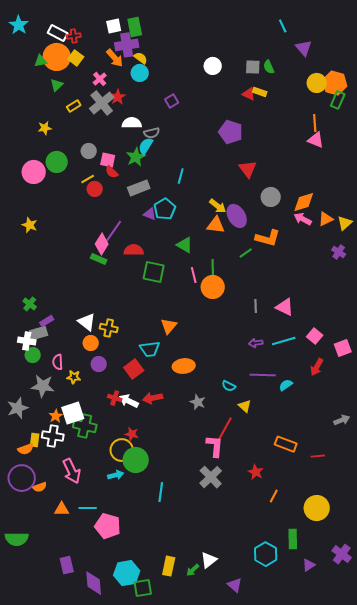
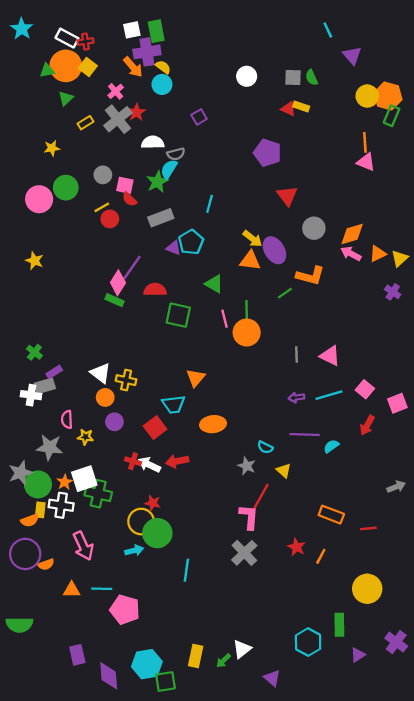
green circle: (33, 355) -> (38, 484), moved, size x1.5
gray star: (198, 402) -> (247, 466), moved
orange line: (274, 496) -> (321, 556), moved

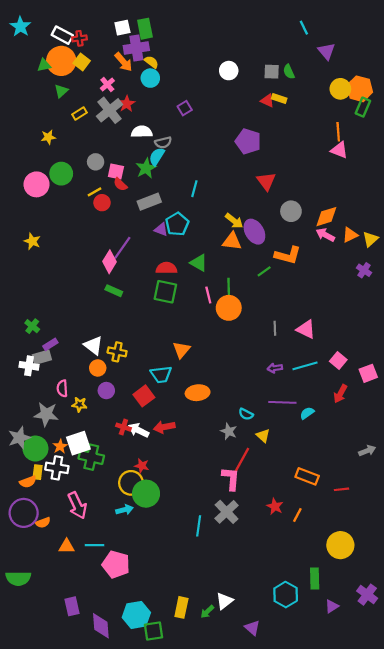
red semicircle: (155, 290) -> (166, 268), moved
green rectangle: (114, 300) -> (114, 291), moved
cyan line: (186, 570) -> (199, 526), moved

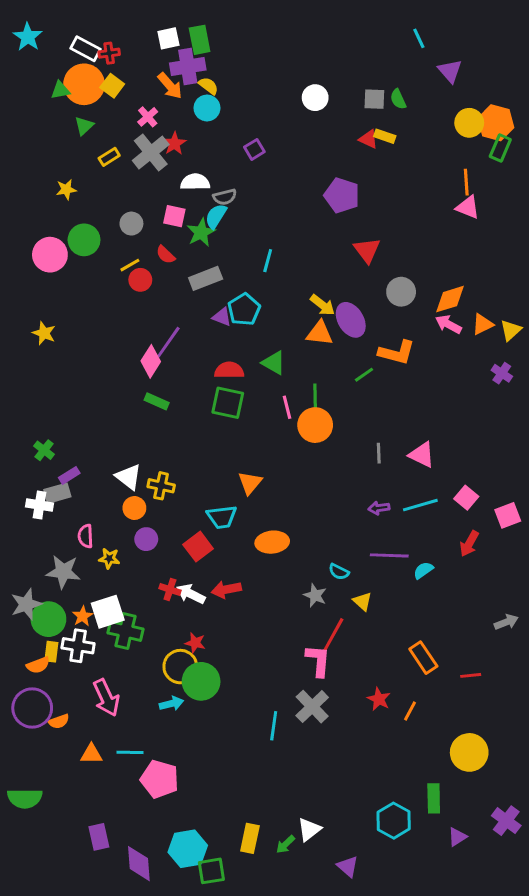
pink square: (116, 171) -> (174, 216), moved
orange rectangle: (307, 476) -> (423, 658), turned 35

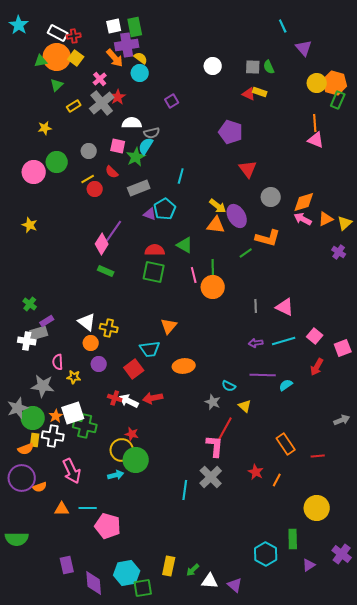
white triangle: (309, 829) -> (210, 581), moved, turned 42

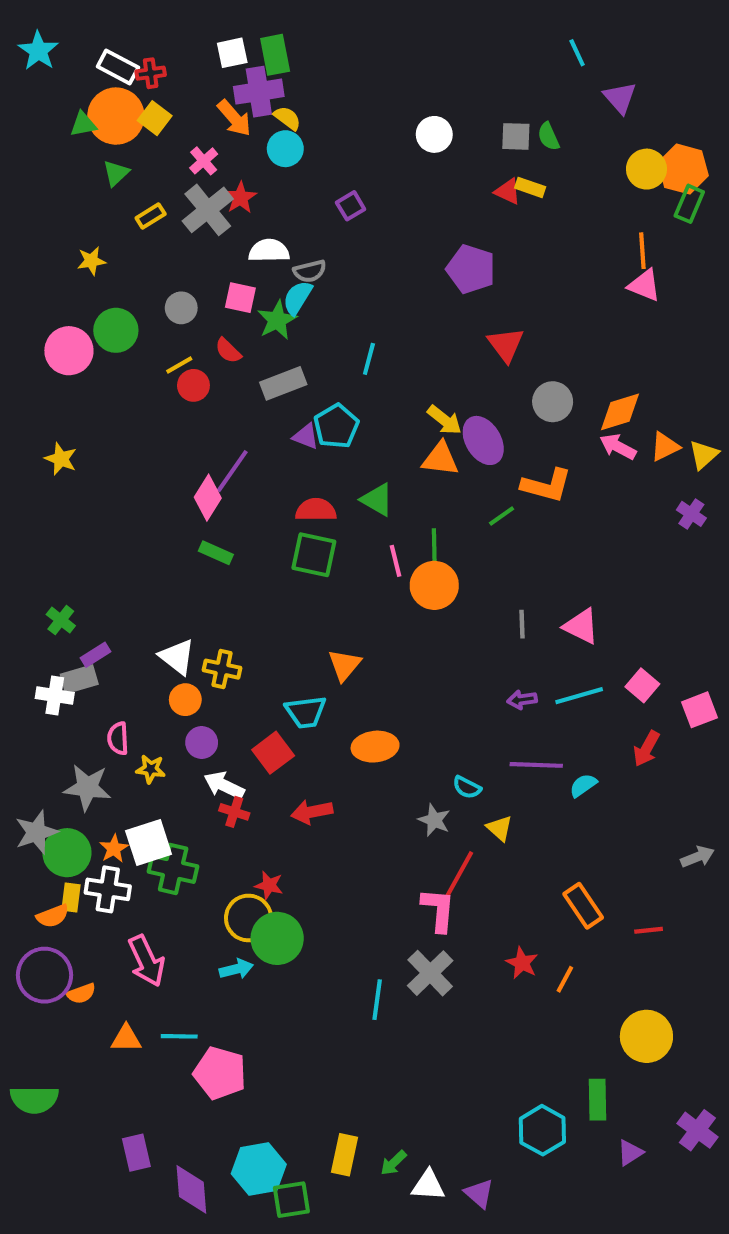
white arrow: (129, 401) -> (224, 785), moved

